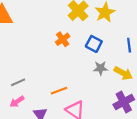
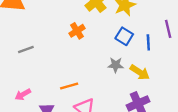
blue square: (94, 44) -> (124, 36), moved
gray line: (18, 82) -> (26, 50), moved

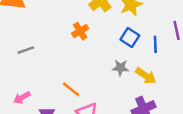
orange line: (69, 86) -> (71, 89), turned 54

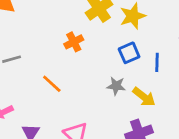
blue square: (130, 37) -> (129, 53), turned 30
orange line: (71, 89) -> (52, 84), moved

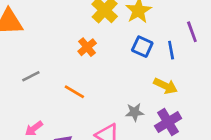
blue square: (129, 53) -> (142, 47), turned -30
gray star: (116, 86) -> (135, 112), moved

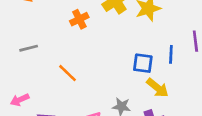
orange cross: (87, 47) -> (79, 19), moved
blue square: (142, 47) -> (143, 63), moved, turned -30

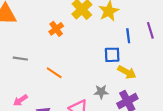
gray line: (29, 48) -> (20, 59), turned 32
blue line: (171, 54) -> (128, 36), moved

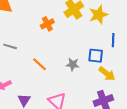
gray star: (101, 92) -> (73, 64), moved

